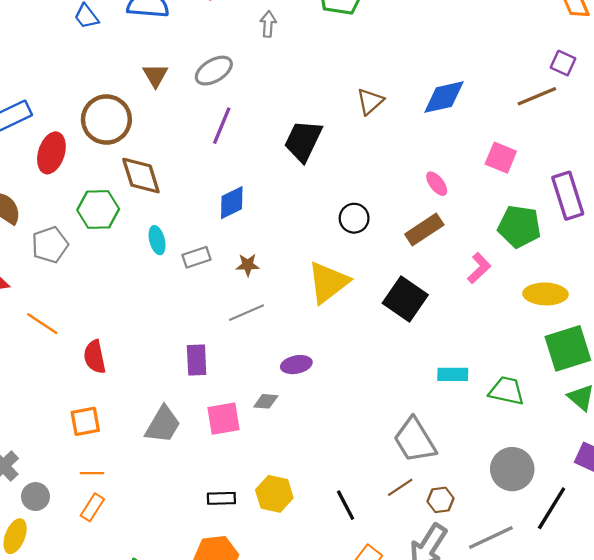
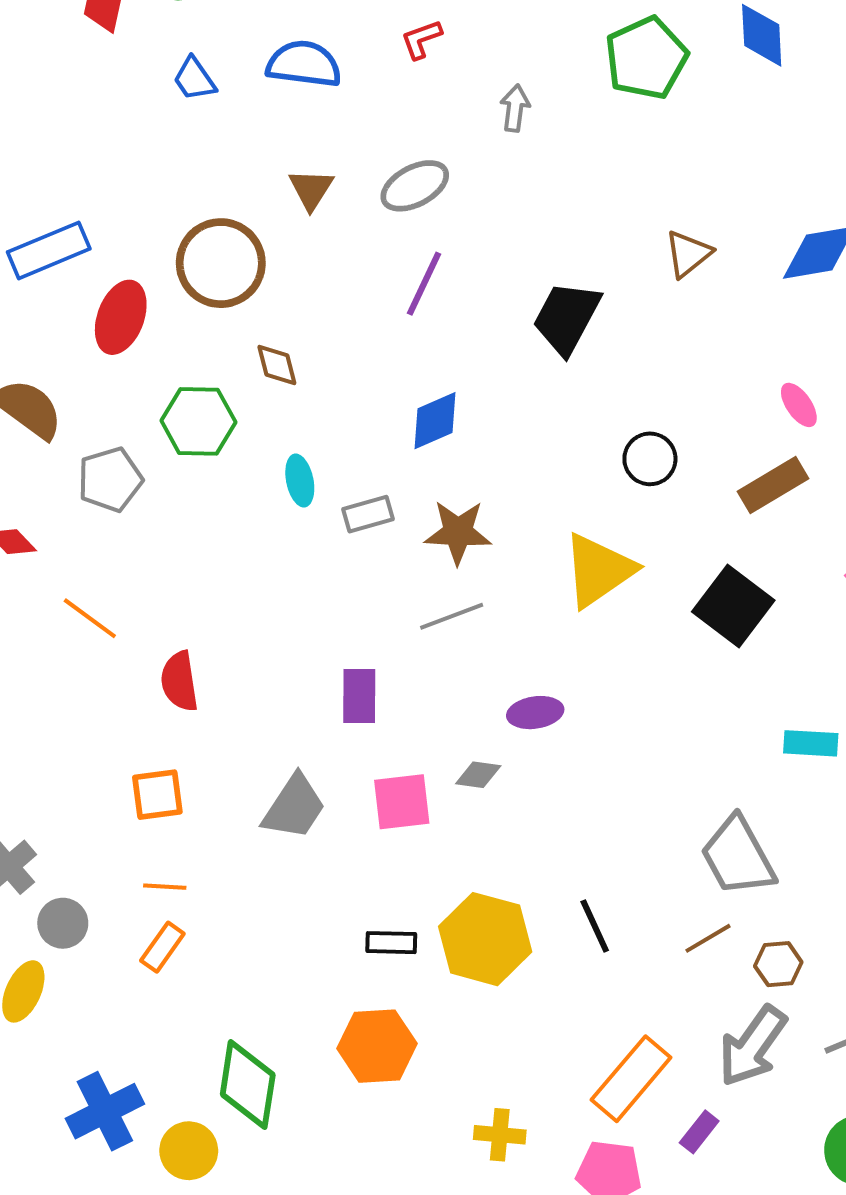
brown diamond: (141, 176) -> (277, 365), size x0.6
brown star: (248, 265) -> (458, 532), size x1.6
yellow hexagon: (274, 494) -> (485, 939), size x1.4
black line: (346, 505) -> (595, 926), moved

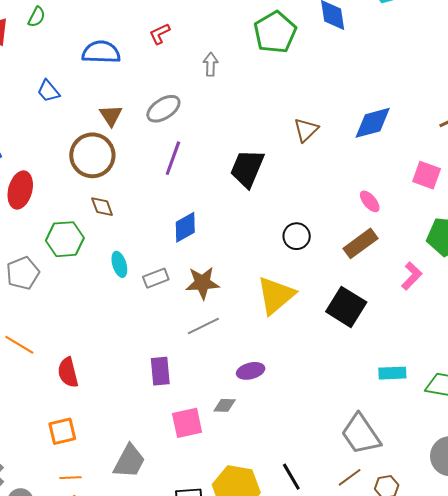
blue trapezoid: (194, 79) -> (48, 91), moved
brown circle: (221, 263) -> (92, 155), moved
gray trapezoid: (294, 807) -> (129, 461), moved

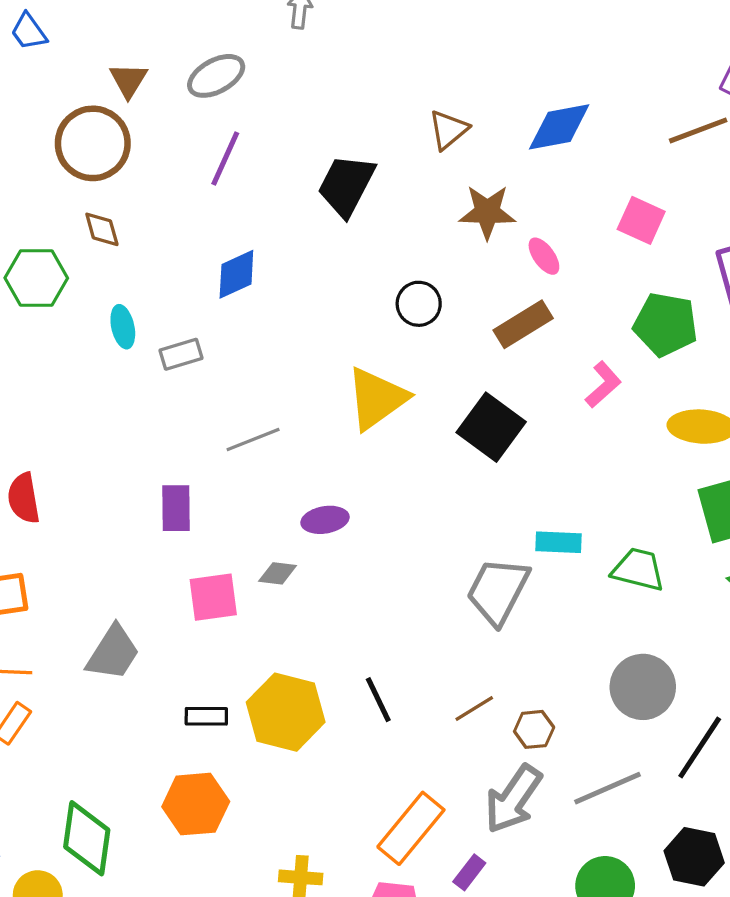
brown star: (202, 283) -> (487, 212), moved
gray trapezoid: (361, 434) -> (498, 591), moved, turned 57

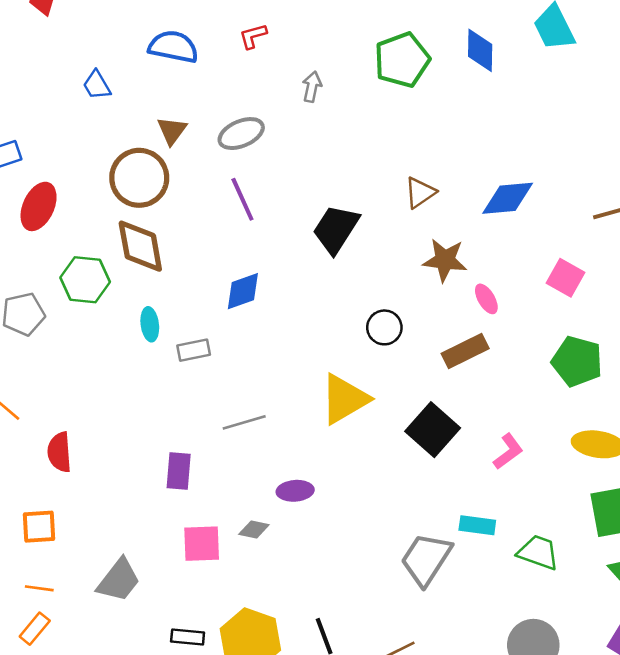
purple line: (225, 159) -> (242, 199), turned -54
brown diamond: (102, 229) -> (140, 246), size x1.8
pink L-shape: (603, 385) -> (508, 452), moved

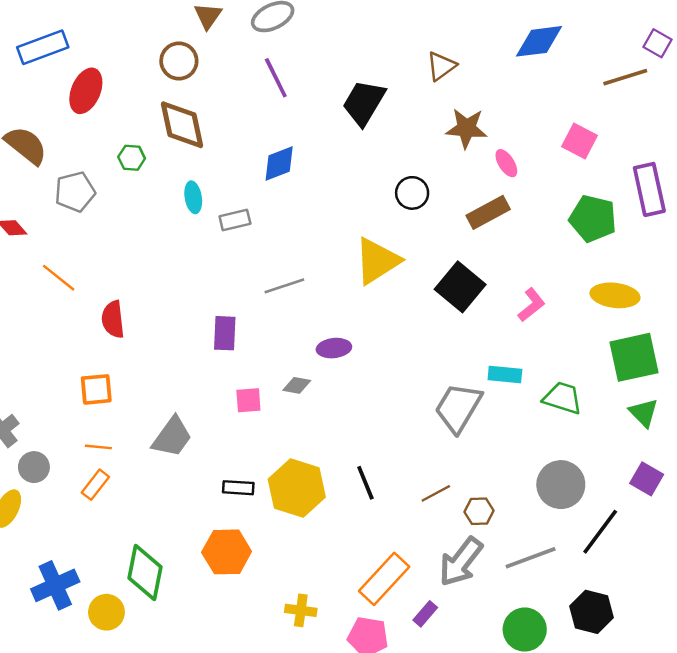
brown circle: (139, 178) -> (179, 61), size x0.7
blue diamond: (508, 198) -> (539, 41), moved
green hexagon: (85, 280) -> (132, 158), size x0.6
pink square: (202, 544) -> (248, 400), size x0.7

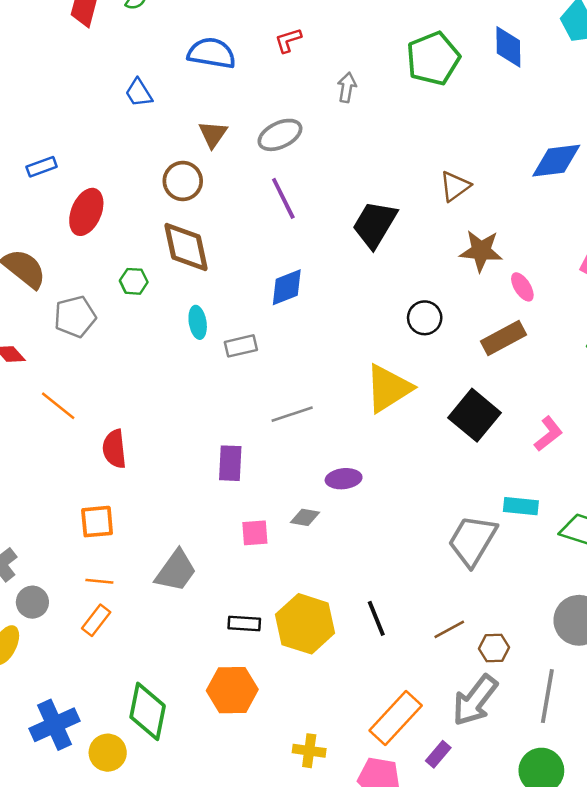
blue rectangle: (43, 47) -> (42, 167), size x0.6
gray line: (531, 558) -> (547, 696), turned -60

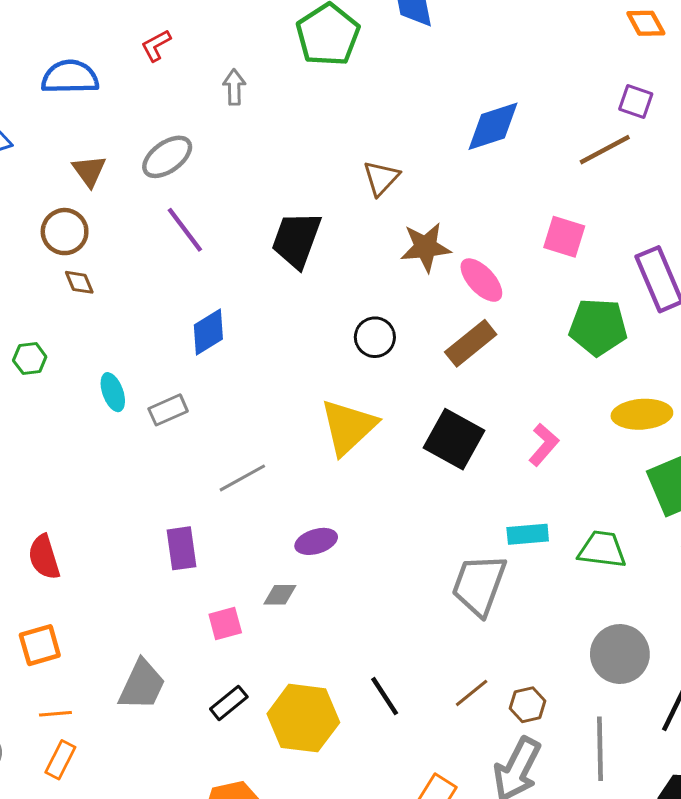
brown diamond: (186, 247) -> (79, 282), moved, size x0.5
pink ellipse: (522, 287) -> (481, 280), size x1.4
black rectangle: (244, 624) -> (229, 703), moved, turned -32

